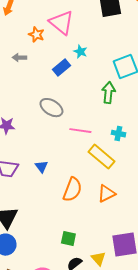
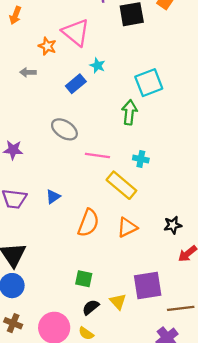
blue triangle: (41, 167) -> (53, 197), turned 32

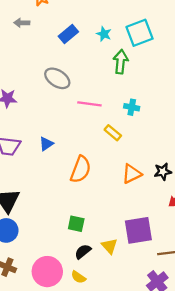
cyan star: (97, 66) -> (104, 34), moved
yellow rectangle: (121, 185) -> (113, 133), size x0.6
orange triangle: (127, 227) -> (132, 174), moved

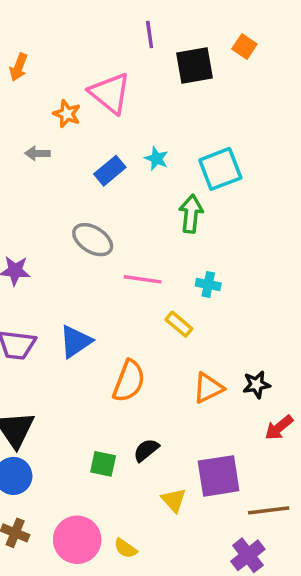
cyan star: (104, 34) -> (156, 159), moved
blue triangle: (46, 144) -> (75, 341), size x1.5
green square: (76, 224) -> (103, 464), moved
black semicircle: (83, 252) -> (146, 450), moved

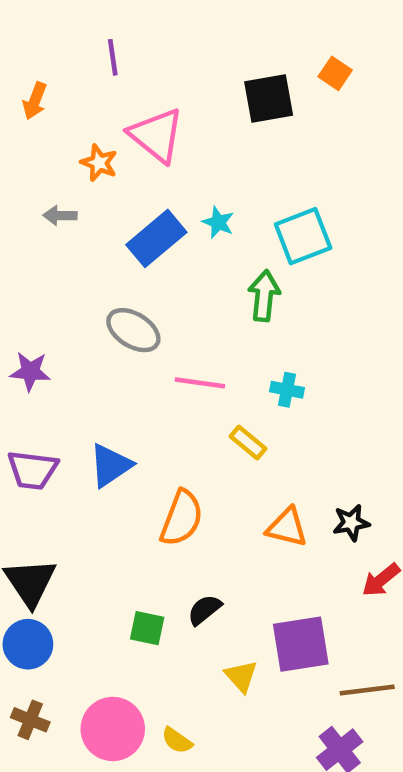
purple line: (150, 34) -> (113, 57), moved
blue rectangle: (110, 171) -> (156, 238), size x1.4
orange triangle: (208, 388) -> (287, 527), turned 40

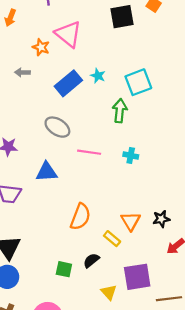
yellow rectangle: (248, 442) -> (112, 239), moved
blue triangle: (110, 465) -> (46, 172), moved, turned 30
orange triangle: (287, 527) -> (131, 221), turned 45

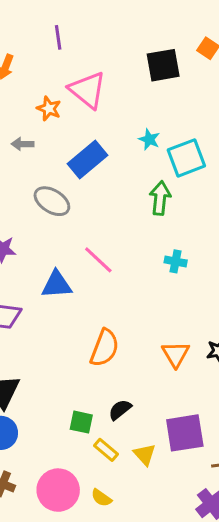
cyan star: (98, 76) -> (149, 139), moved
gray ellipse: (57, 127) -> (52, 201), moved
pink line: (89, 152) -> (98, 260), moved, turned 35
yellow rectangle: (112, 239) -> (106, 450), moved

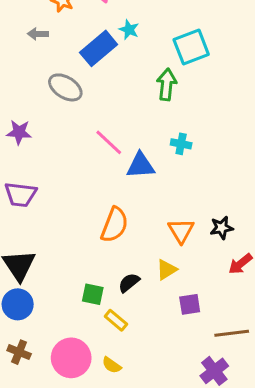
cyan star: (149, 139) -> (129, 30), moved
blue triangle: (57, 285) -> (141, 166), moved
purple square: (185, 433) -> (190, 304), size x0.6
yellow triangle: (145, 455) -> (167, 270), moved, turned 40

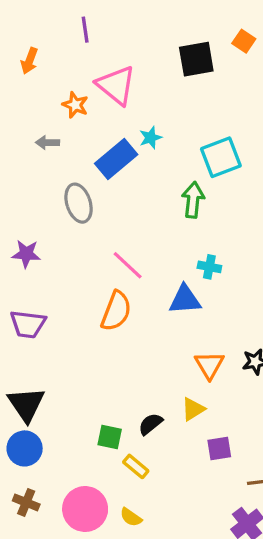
cyan star: (129, 30) -> (151, 138), turned 30
gray ellipse: (65, 87) -> (79, 203), turned 40
blue triangle: (141, 166) -> (185, 300), moved
orange semicircle: (115, 225) -> (116, 311), moved

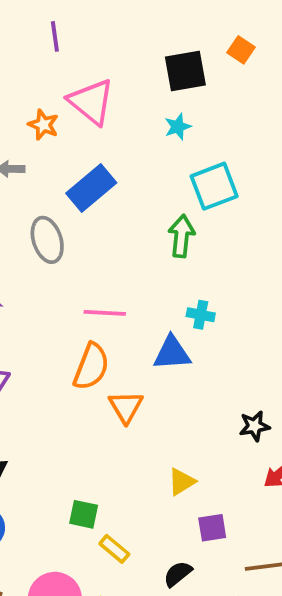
cyan star: (151, 138) -> (178, 127), moved
pink line: (128, 265) -> (105, 313), turned -40
orange triangle: (209, 365) -> (126, 407), moved
black semicircle: (151, 424) -> (178, 574), moved

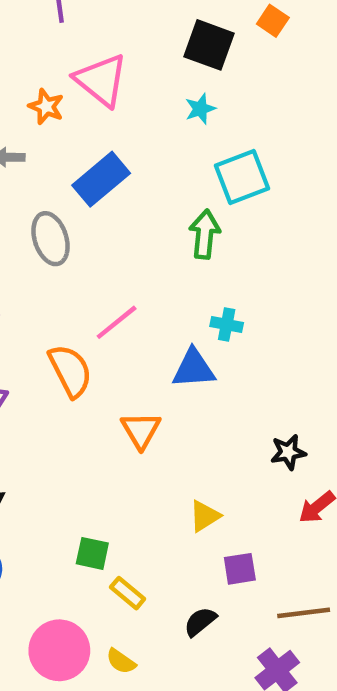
black square: (185, 71) -> (209, 45), turned 30
pink line: (105, 313) -> (117, 322), turned -42
orange semicircle: (91, 367) -> (70, 371), moved, turned -48

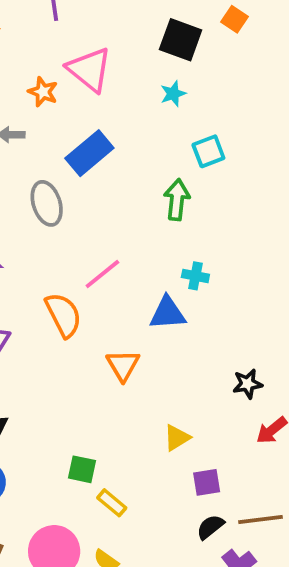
cyan square: (242, 177) -> (208, 151), size x0.7
black semicircle: (200, 622) -> (210, 527), moved

